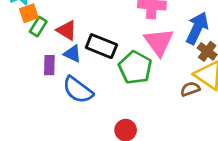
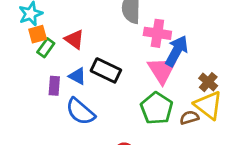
blue arrow: (197, 28) -> (177, 51), moved
red triangle: (67, 30) -> (74, 39), moved
green pentagon: (135, 68) -> (157, 108), moved

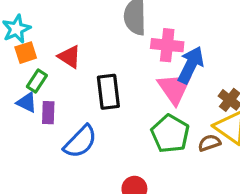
green rectangle: (46, 48) -> (37, 81), moved
black rectangle: (106, 70) -> (108, 92), turned 60
blue triangle: (77, 76) -> (27, 103), moved
blue semicircle: (80, 112) -> (80, 142), turned -84

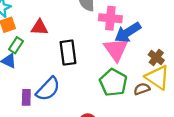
red triangle: (69, 57) -> (39, 27), turned -30
blue arrow: (191, 65) -> (128, 32), turned -148
purple rectangle: (48, 113) -> (26, 97), moved

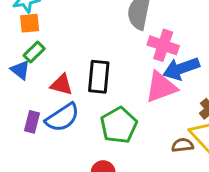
red triangle: (39, 27) -> (62, 85), moved
pink triangle: (116, 50) -> (161, 87), turned 32
green pentagon: (113, 83) -> (119, 125), moved

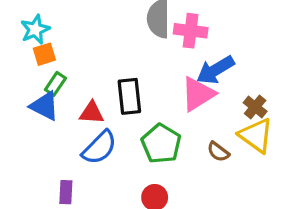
pink cross: (163, 45) -> (191, 31), moved
blue triangle: (20, 70) -> (45, 106), size x1.4
purple rectangle: (32, 122) -> (66, 192), moved
brown semicircle: (183, 145) -> (218, 152), moved, turned -125

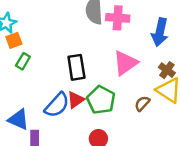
blue arrow: (215, 70) -> (160, 32), moved, turned -44
blue triangle: (45, 106) -> (18, 119), moved
red triangle: (92, 113) -> (76, 100), moved, turned -36
brown semicircle: (218, 152) -> (142, 103), turned 98

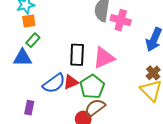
pink triangle: (125, 63) -> (104, 58), moved
brown semicircle: (142, 103) -> (95, 108), moved, size x1.5
blue triangle: (18, 119) -> (23, 58), moved, turned -36

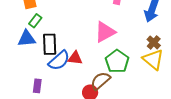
black rectangle: (77, 55) -> (50, 44), moved
red triangle: (71, 82) -> (75, 58), turned 35
green pentagon: (92, 87) -> (117, 61), moved

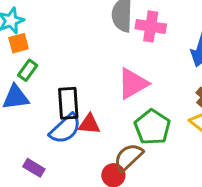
black rectangle: (50, 44) -> (68, 103), moved
purple rectangle: (37, 86) -> (34, 168), turned -64

